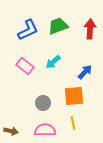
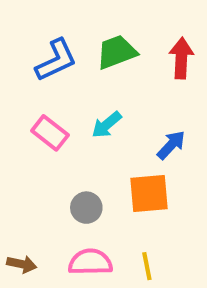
yellow line: (73, 123) -> (147, 266), moved

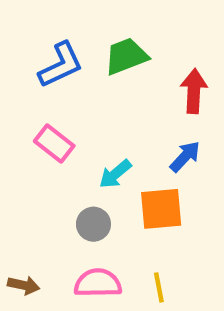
red arrow: (181, 58) -> (194, 91), moved
cyan arrow: (107, 125) -> (115, 174), moved

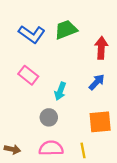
blue L-shape: (61, 65) -> (32, 34), turned 60
cyan arrow: (115, 174) -> (60, 91), turned -30
orange square: (161, 209) -> (100, 122), moved

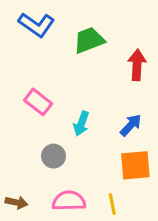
blue L-shape: (32, 34) -> (37, 25), moved
blue arrow: (97, 82) -> (131, 125), moved
gray circle: (49, 117) -> (54, 156), moved

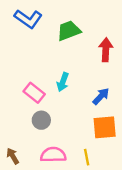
pink rectangle: (38, 102) -> (34, 93), moved
cyan arrow: (81, 124) -> (63, 82), moved
brown arrow: (16, 202) -> (13, 156), turned -133

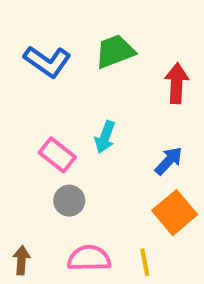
blue L-shape: (28, 19) -> (47, 61), moved
orange square: (105, 127) -> (175, 213), turned -35
brown arrow: (13, 156) -> (21, 260), turned 35

